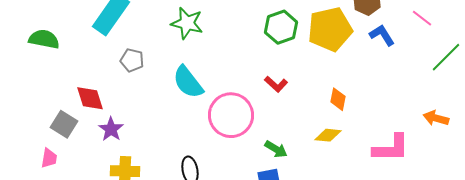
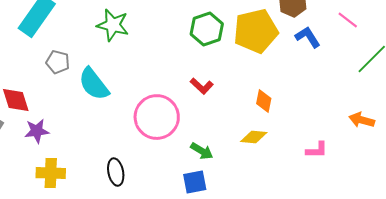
cyan semicircle: (188, 82) -> (94, 84), moved
purple star: (111, 129) -> (37, 131), turned 30
pink L-shape: (391, 148) -> (317, 150), size x0.6

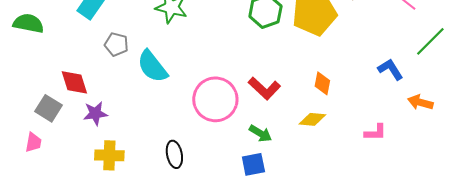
blue L-shape: (308, 37) -> (390, 69), moved
red L-shape: (202, 86) -> (264, 88), moved, size x1.4

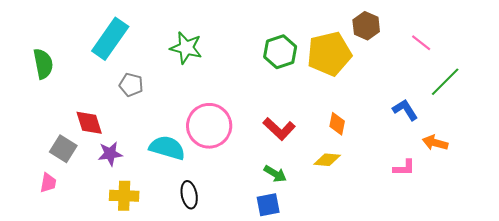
green semicircle: (28, 23) -> (43, 64), turned 68
cyan semicircle: (152, 66) -> (167, 148), moved, turned 144
pink circle: (215, 99) -> (209, 126), moved
pink L-shape: (375, 132) -> (404, 168), moved

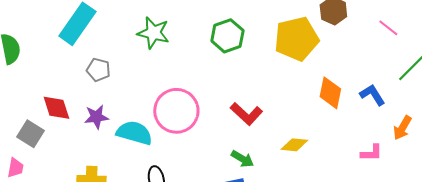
green hexagon: (280, 52) -> (227, 36), moved
orange diamond: (337, 124) -> (330, 93), moved, size x1.4
orange arrow: (435, 143) -> (402, 128), turned -75
purple star: (110, 154) -> (96, 117), moved

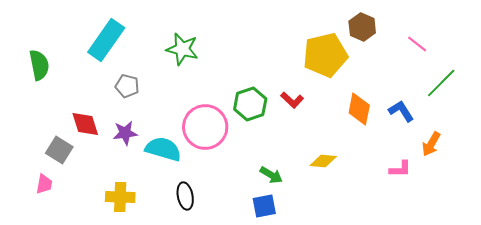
green hexagon: (227, 36) -> (250, 104), moved
red L-shape: (246, 114) -> (292, 100), moved, size x0.7

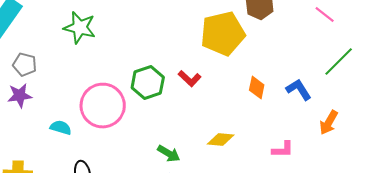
pink line: (417, 44) -> (325, 15), moved
orange diamond: (359, 109) -> (257, 88), size x0.7
purple star: (125, 133) -> (20, 96), moved
cyan semicircle: (163, 149) -> (61, 128), size x0.6
pink L-shape: (400, 169) -> (283, 150), moved

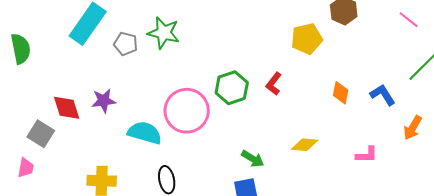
yellow pentagon: (223, 34) -> (307, 39), size x0.7
gray pentagon: (25, 65) -> (126, 44), moved
red L-shape: (190, 79) -> (274, 84), turned 85
cyan semicircle: (61, 128) -> (145, 133), size x1.6

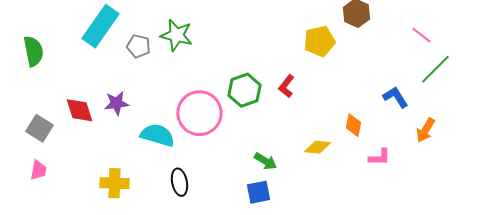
pink line: (409, 20) -> (421, 35), moved
orange diamond: (341, 93) -> (353, 125), moved
gray square: (41, 134) -> (39, 128), moved

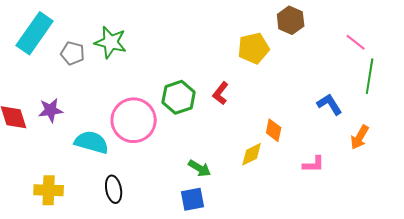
green line: (435, 69) -> (370, 76), turned -36
orange diamond: (353, 125) -> (274, 130), moved
yellow diamond: (317, 147) -> (252, 154), turned -32

